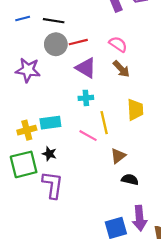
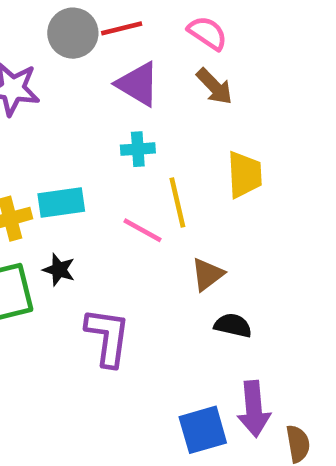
purple L-shape: (53, 185) -> (108, 337), moved

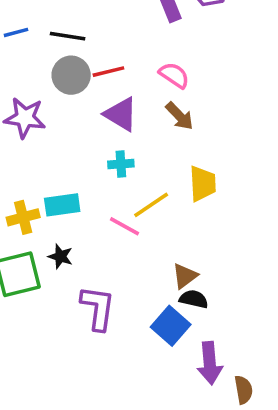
yellow line: (177, 202) -> (151, 205), turned 69
brown triangle: (207, 274) -> (185, 276), moved
blue square: (203, 430) -> (171, 326), moved, turned -33

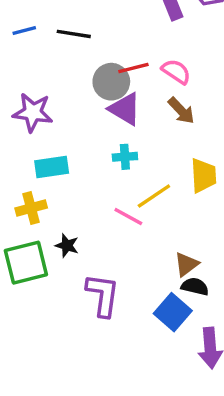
red line: (108, 72) -> (133, 68), moved
gray circle: (71, 75) -> (111, 82), moved
cyan rectangle: (62, 205) -> (52, 167), moved

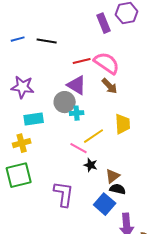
pink semicircle: (176, 71) -> (107, 63), size x1.5
gray circle: (111, 82) -> (65, 102), moved
black star: (67, 246) -> (91, 165), moved

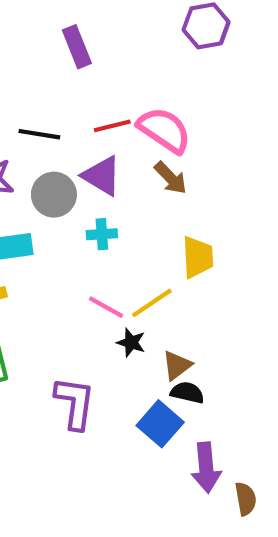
purple rectangle: (104, 23) -> (77, 47), moved
black line: (47, 41) -> (39, 134), moved
gray circle: (65, 102) -> (54, 195), moved
yellow line: (94, 136) -> (152, 303), moved

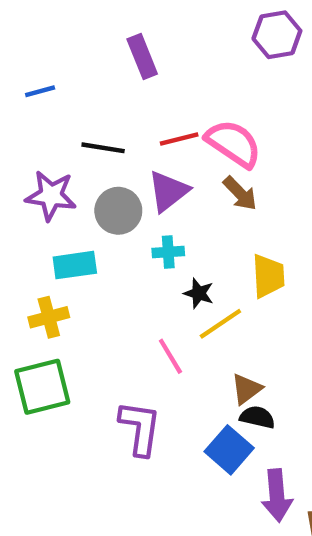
purple triangle: (102, 176) -> (168, 191), turned 51
pink line: (106, 307) -> (170, 356), moved, turned 30
black star: (131, 343) -> (199, 293), moved

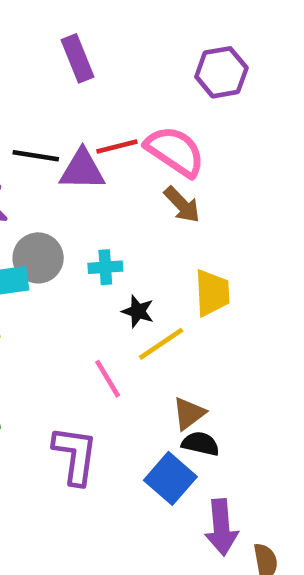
purple hexagon: (277, 35) -> (221, 72), moved
purple triangle: (168, 191) -> (82, 170), moved, turned 39
gray circle: (118, 211) -> (38, 258), moved

